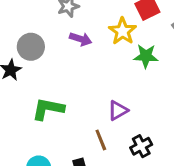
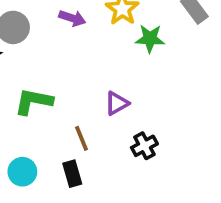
brown line: (101, 140) -> (82, 138), moved

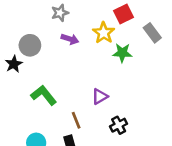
green L-shape: (33, 101) -> (44, 95), turned 40

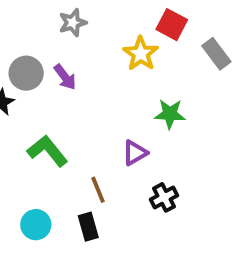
red square: (124, 14) -> (172, 25), turned -36
purple arrow: (70, 39) -> (65, 77), moved, turned 35
green star: (122, 53) -> (170, 114), moved

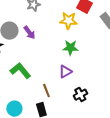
yellow star: (141, 54) -> (68, 21), turned -30
green star: (170, 114) -> (70, 48), moved

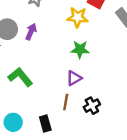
purple arrow: (29, 33) -> (31, 32), turned -120
brown line: (46, 91) -> (66, 102), moved, turned 32

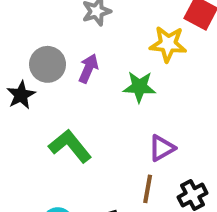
green star: (80, 49) -> (139, 87), moved

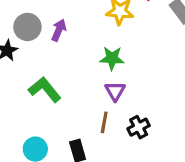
green star: (139, 87) -> (112, 58), moved
purple triangle: (162, 148) -> (115, 91), turned -30

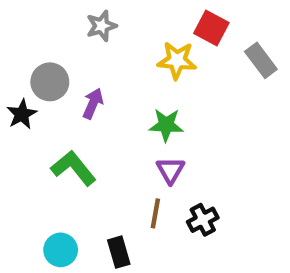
purple arrow: (59, 30) -> (93, 103), moved

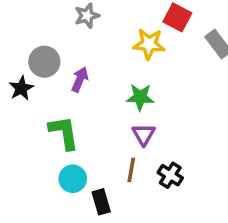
green L-shape: (74, 168) -> (64, 133), turned 30
black cross: (203, 220) -> (170, 175), turned -30
cyan circle: (61, 250) -> (73, 179), moved

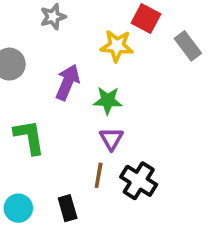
purple arrow: (80, 79) -> (68, 82), moved, size x1.4
black cross: (170, 175) -> (139, 181), size x1.4
cyan circle: (73, 179) -> (18, 208), moved

